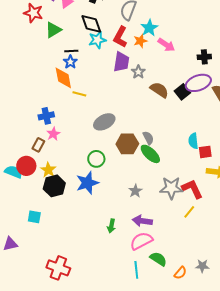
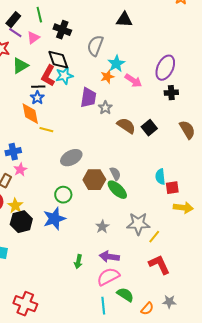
red L-shape: (120, 37) -> (48, 76), moved
purple ellipse: (198, 83) -> (165, 68), moved, turned -45
red L-shape: (192, 189) -> (159, 265), moved
yellow line: (189, 212) -> (154, 237), moved

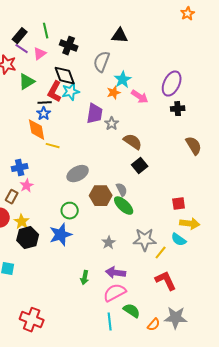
black triangle: (124, 20) -> (120, 36), moved
black square: (149, 128) -> (140, 166), moved
cyan semicircle: (160, 177) -> (179, 240), moved, turned -49
gray star: (169, 302) -> (176, 318), size x1.6

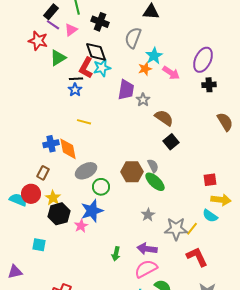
orange diamond: (37, 130) -> (68, 149), moved
gray ellipse: (78, 174) -> (86, 171), moved
pink star: (27, 186) -> (81, 226), moved
gray star: (145, 240) -> (176, 229), moved
gray star: (109, 243) -> (148, 215), moved

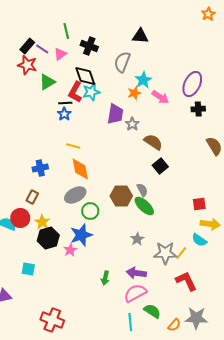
black rectangle: (51, 12) -> (27, 46), moved
orange diamond: (68, 149) -> (80, 169), moved

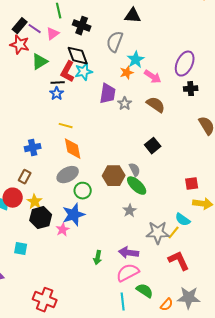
brown semicircle: (153, 142) -> (156, 105), moved
gray star: (137, 239) -> (130, 211), moved
cyan semicircle: (199, 240) -> (183, 220), moved

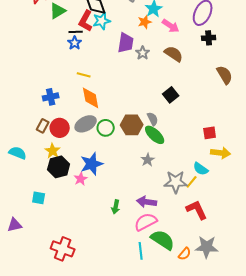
green circle: (83, 191) -> (106, 128), moved
red circle: (13, 198) -> (60, 128), moved
green semicircle: (145, 291) -> (163, 240), size x1.4

